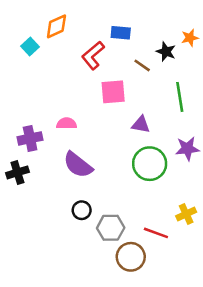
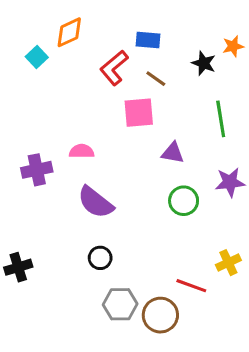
brown line: (142, 65) -> (156, 79), moved
green circle: (150, 164) -> (184, 201), size x0.7
black cross: (17, 172) -> (18, 267), moved
gray hexagon: (111, 228) -> (120, 304), moved

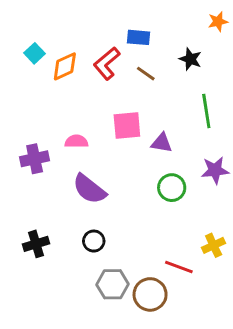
orange diamond: (69, 32) -> (65, 66), moved
orange star: (233, 46) -> (218, 22), moved
pink square: (139, 113) -> (127, 126), moved
black cross: (18, 267) -> (36, 244), moved

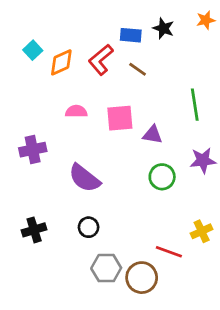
black star: (190, 59) -> (163, 28), moved
pink semicircle: (76, 141) -> (76, 111), moved

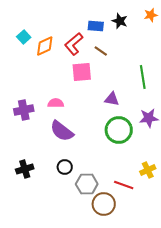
pink semicircle: (76, 111) -> (56, 103), moved
pink square: (120, 118) -> (82, 72), moved
green circle: (162, 177) -> (119, 130), size x1.4
gray hexagon: (106, 268) -> (87, 184), moved

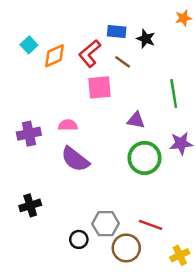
black star: (120, 21) -> (146, 39), moved
black circle: (65, 167) -> (79, 239), moved
yellow cross: (148, 170) -> (180, 255), moved

